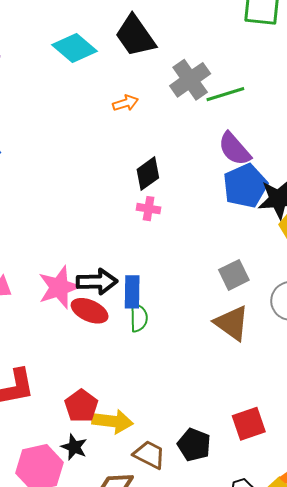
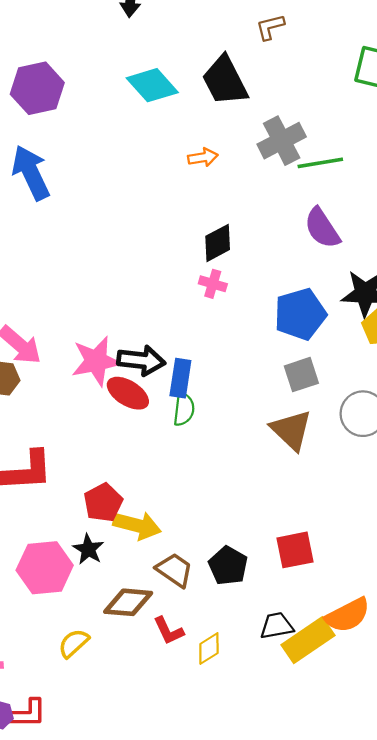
blue pentagon: (245, 186) -> (300, 314), moved

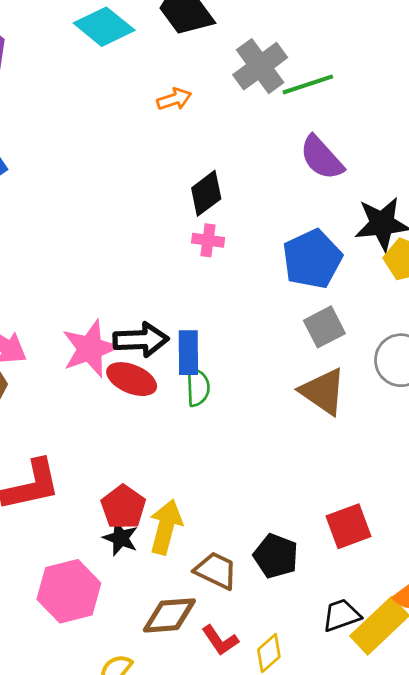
yellow arrow: (137, 525) -> (166, 527), turned -81
black star: (88, 549) -> (121, 538), moved

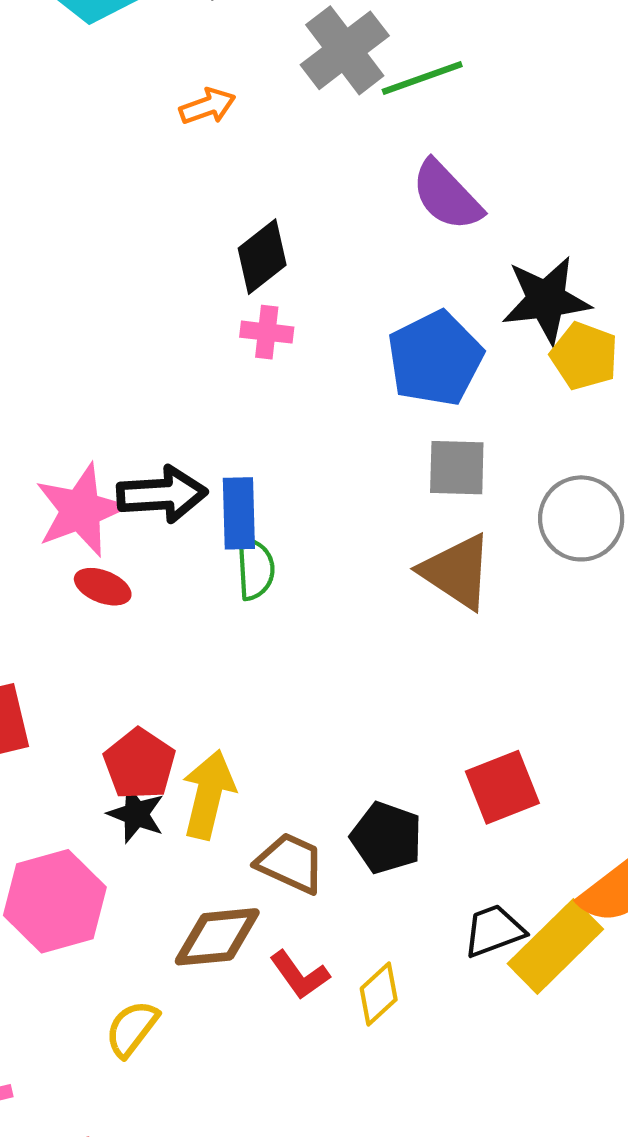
gray square: (324, 327) -> (457, 468), turned 30
red ellipse: (132, 379) -> (103, 587), moved, size x0.7

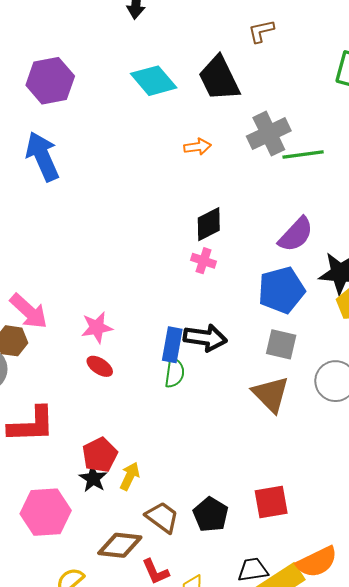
purple semicircle: (447, 196) -> (296, 235), moved, turned -105
black arrow: (162, 494) -> (205, 338), moved
pink star: (81, 510) -> (97, 327), size x0.7
yellow arrow: (208, 794) -> (130, 476), size x0.7

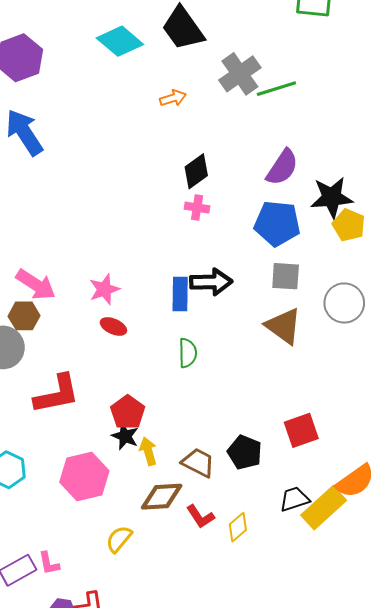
blue pentagon: (281, 290) -> (277, 223), turned 30
green semicircle: (175, 373) -> (188, 353), moved
yellow arrow: (130, 476) -> (148, 451), moved, turned -32

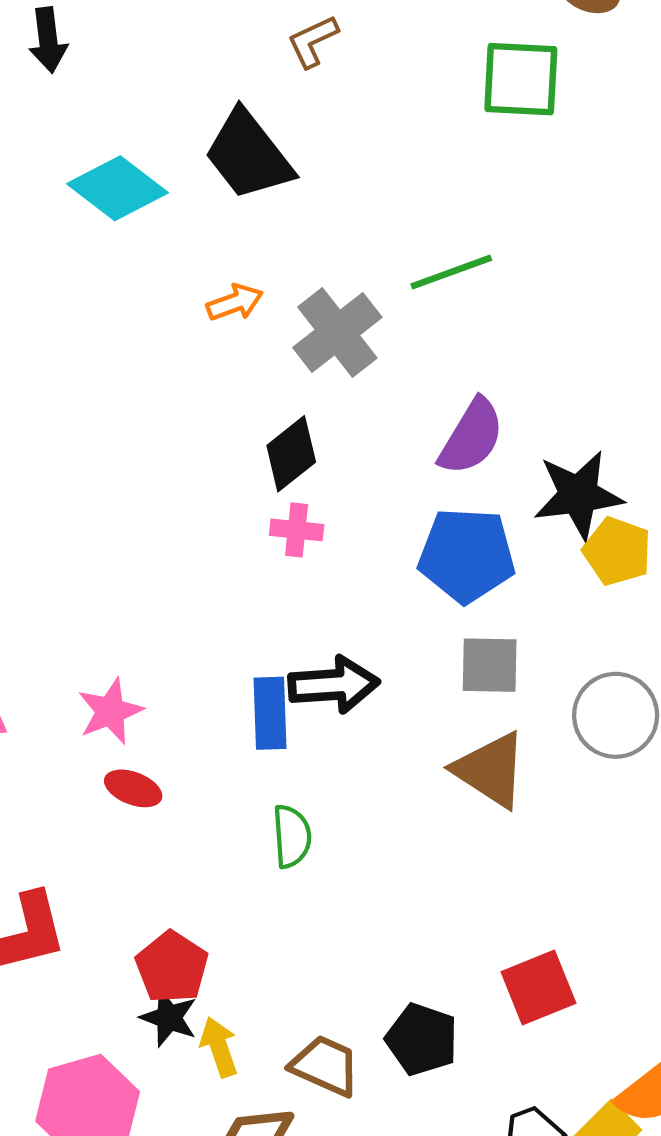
gray cross: (240, 74) -> (337, 332), moved

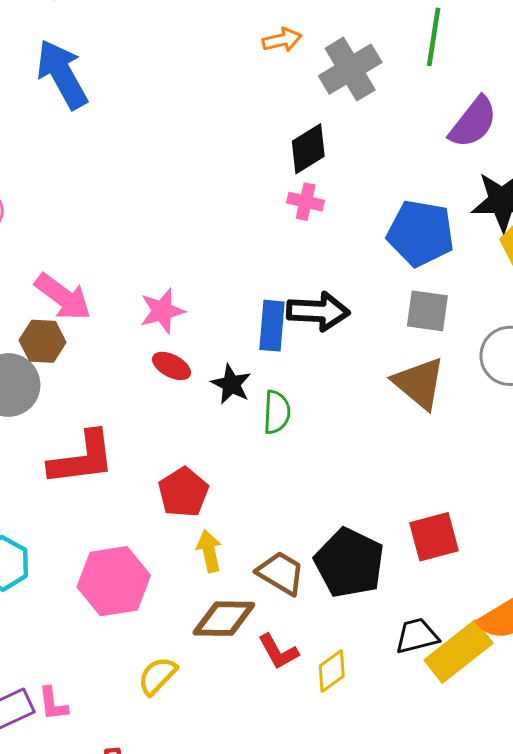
green line: (451, 272) -> (434, 37), turned -68
purple semicircle: (472, 437) -> (473, 122), moved
black star: (169, 1018) -> (231, 384), moved
black pentagon: (422, 1039) -> (349, 563), size x1.4

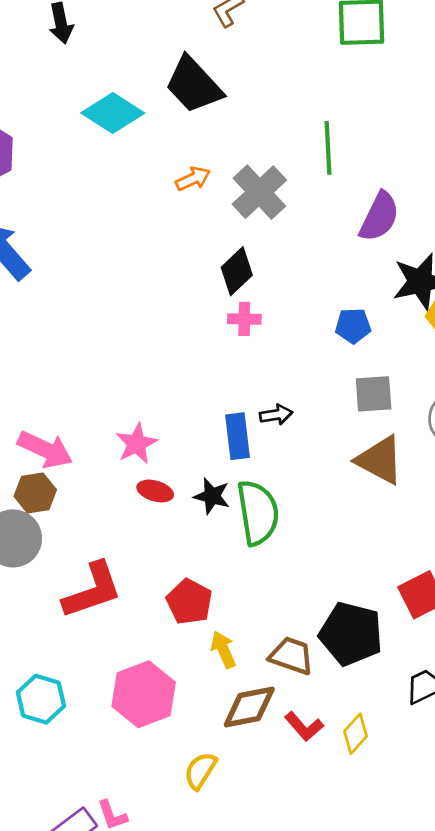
blue pentagon: (421, 233) -> (353, 326), size x0.6
black arrow: (318, 311) -> (276, 415), size x0.6
green semicircle: (277, 412) -> (258, 513), size x1.6

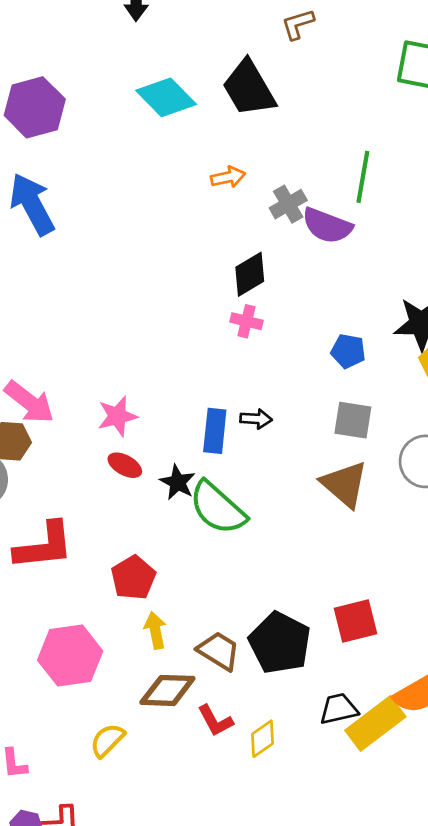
gray cross: (259, 192) -> (288, 204), size x0.7
purple semicircle: (379, 217) -> (327, 226), moved, turned 72
green semicircle: (258, 513) -> (218, 508), turned 128

